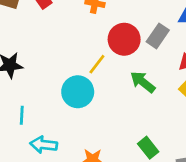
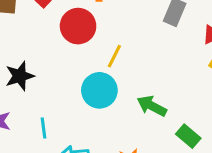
red circle: (124, 39) -> (78, 26), moved
green arrow: (143, 82) -> (152, 106), moved

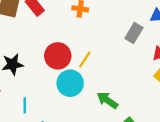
red circle: (78, 26) -> (58, 56), moved

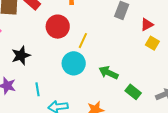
red circle: (58, 56) -> (58, 27), moved

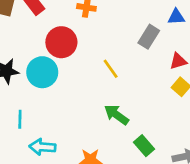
yellow line: (83, 41) -> (111, 69), moved, turned -70
cyan circle: (74, 63) -> (42, 72), moved

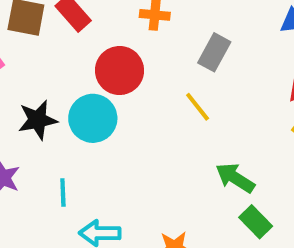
gray rectangle: (149, 37) -> (214, 52), moved
green arrow: (117, 115) -> (235, 178), moved

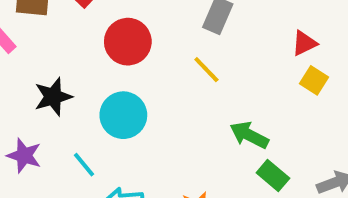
cyan circle: (93, 118) -> (123, 115), moved
cyan line: (63, 193) -> (84, 165), turned -32

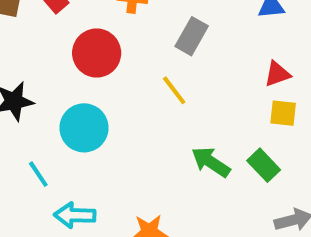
yellow square: (314, 80) -> (283, 113), turned -32
green rectangle: (273, 176) -> (264, 165), moved

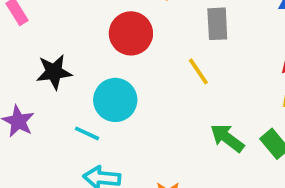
gray rectangle: (192, 36) -> (217, 24), turned -36
cyan line: (38, 174) -> (87, 133), moved, turned -35

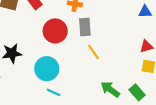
gray rectangle: (217, 24) -> (85, 27), moved
cyan line: (87, 133) -> (53, 92), moved

